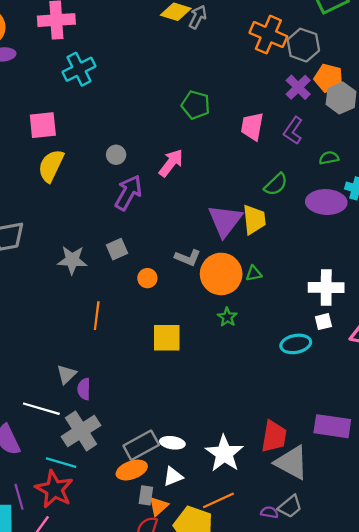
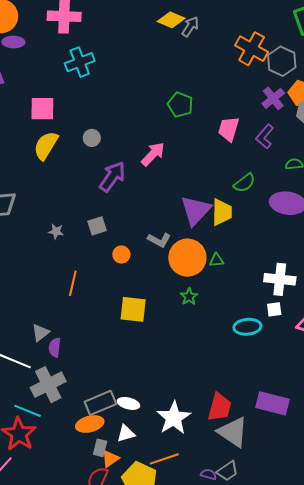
gray circle: (116, 155) -> (92, 138), moved
gray star: (72, 260) -> (56, 231), size x0.6

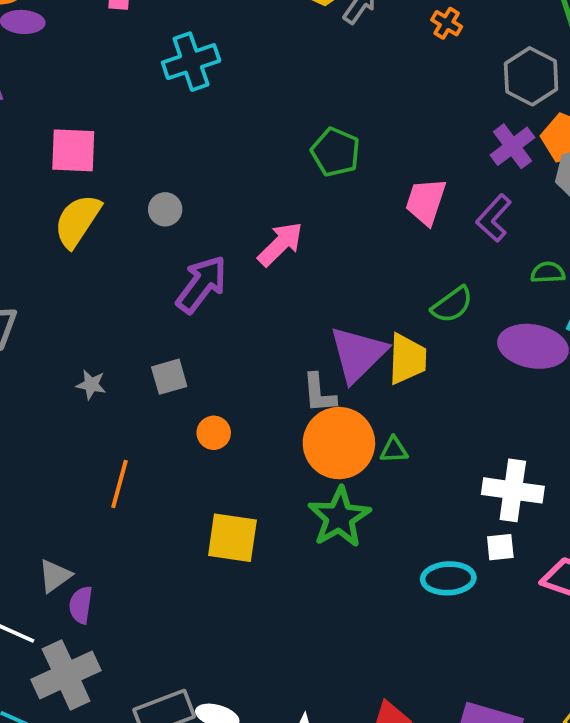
orange cross: (252, 49) -> (447, 23), moved, size x0.5
cyan cross: (80, 62) -> (191, 62), moved
gray L-shape: (159, 240) -> (319, 393), moved, turned 55
green star: (189, 297) -> (339, 517), size x1.8

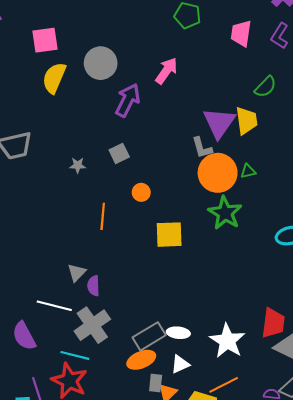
gray circle: (165, 209) -> (101, 63), size x1.8
orange circle: (214, 433) -> (141, 192), moved

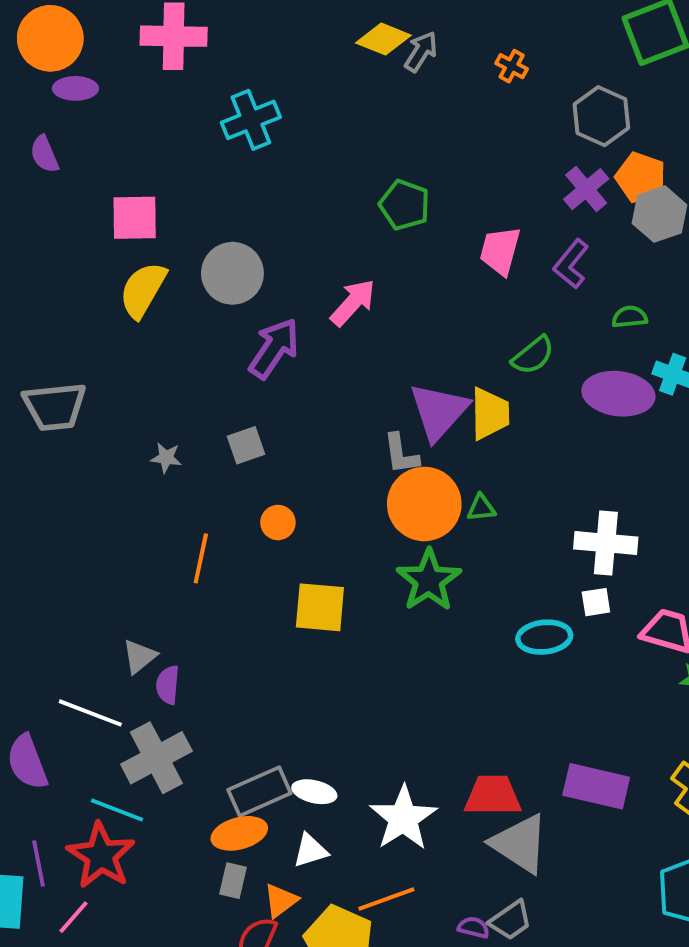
red trapezoid: (273, 323) -> (493, 796), turned -104
gray rectangle: (156, 383) -> (233, 881), moved

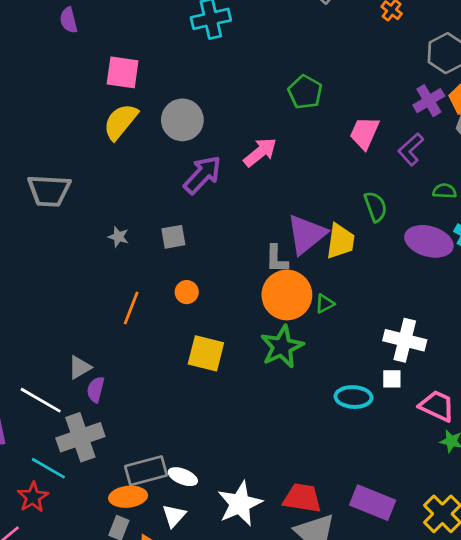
green semicircle: (533, 355) -> (376, 207), turned -80
green triangle: (481, 508) -> (325, 304), turned -30
white triangle: (310, 851) -> (174, 516), turned -40
red star: (101, 856) -> (33, 497), size x0.7

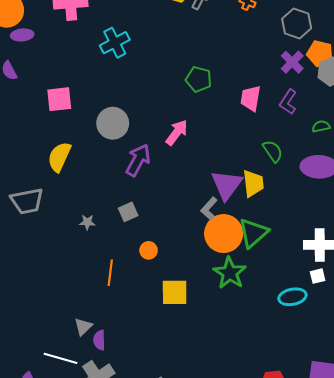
yellow semicircle: (120, 122) -> (59, 157), moved
gray L-shape: (277, 259) -> (209, 209), turned 55
green triangle: (325, 304) -> (253, 233), size x2.0

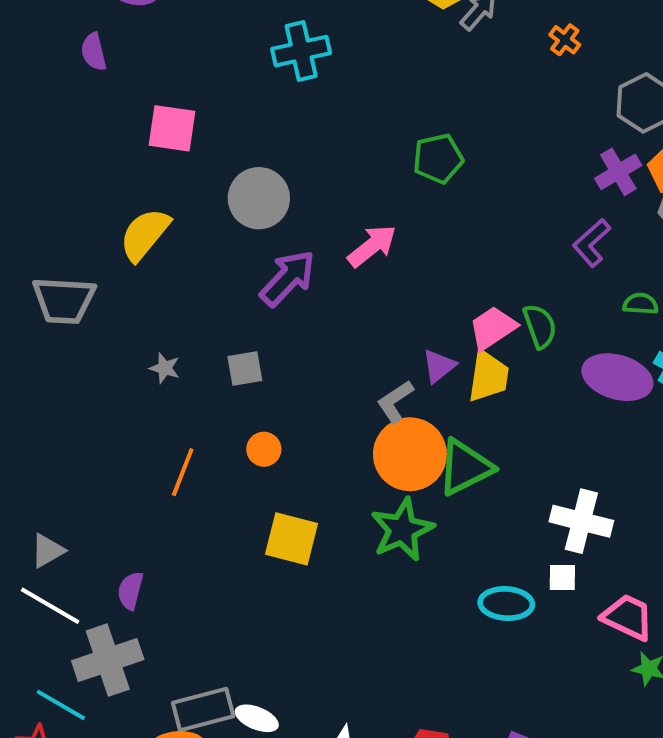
green pentagon: (199, 79) -> (438, 159), turned 30
pink trapezoid: (251, 98) -> (493, 328), moved, turned 32
purple triangle: (227, 185) -> (439, 366), size x0.6
gray triangle: (83, 327) -> (47, 551), moved

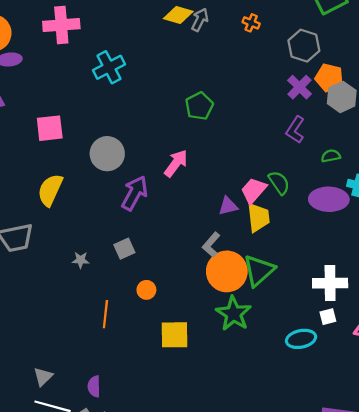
purple triangle: (439, 366) -> (228, 206), moved, turned 40

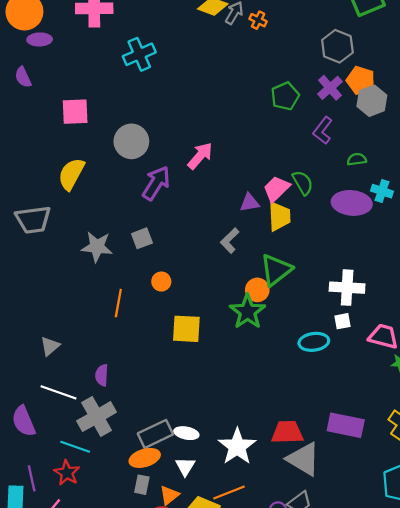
orange cross: (251, 23) -> (258, 20), moved
green pentagon: (199, 106) -> (285, 96), moved
gray star: (81, 260) -> (97, 247), size x1.8
orange circle: (227, 271) -> (257, 290), moved, size x0.6
gray triangle: (43, 377) -> (50, 346), moved

